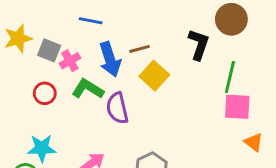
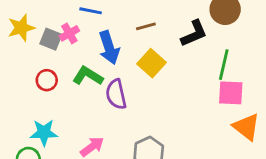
black L-shape: (199, 44) -> (194, 33), turned 48
brown line: (140, 49) -> (146, 26), moved
pink cross: (70, 61) -> (69, 33), moved
orange triangle: (254, 142) -> (246, 127), size x1.5

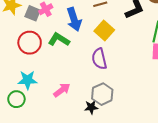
red circle: (47, 80) -> (30, 43), size x1.5
purple semicircle: (116, 94) -> (99, 59), moved

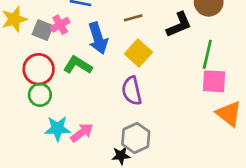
cyan star: (28, 80) -> (57, 129), moved
green circle: (16, 99) -> (40, 95), moved

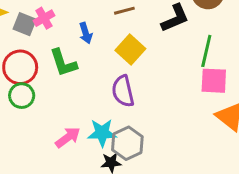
blue arrow: (98, 38) -> (86, 33), size x0.6
green L-shape: (78, 65) -> (63, 63), turned -140
cyan star: (57, 129) -> (102, 133), moved

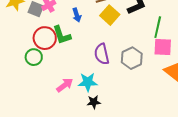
yellow square: (130, 49) -> (110, 15), moved
red circle: (20, 67) -> (45, 38), moved
gray hexagon: (127, 143) -> (132, 58), moved

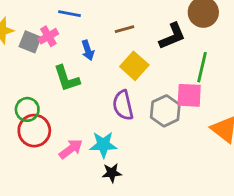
yellow square: (110, 15) -> (134, 66), moved
red circle: (45, 38) -> (34, 131), moved
pink square: (163, 47) -> (189, 95), moved

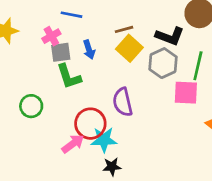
black L-shape: (172, 36) -> (170, 36), turned 44
gray square: (30, 42) -> (61, 52), moved, turned -30
yellow square: (134, 66) -> (129, 48), moved
gray hexagon: (165, 111) -> (163, 63), moved
red circle: (34, 131) -> (90, 124), moved

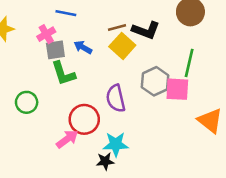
black L-shape: (170, 36) -> (146, 30), moved
blue arrow: (89, 50) -> (83, 47), turned 138
gray hexagon: (163, 63) -> (155, 81), moved
cyan star: (104, 140) -> (116, 144), moved

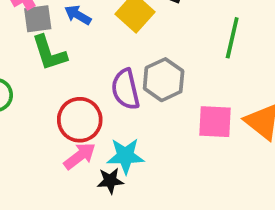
gray hexagon: (155, 81) -> (164, 80), moved
pink square: (177, 89) -> (215, 122), moved
pink arrow: (67, 139) -> (80, 156), moved

